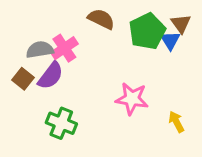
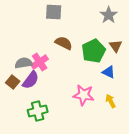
blue triangle: (170, 40) -> (109, 72), moved, turned -32
yellow arrow: (176, 122) -> (111, 101), moved
green cross: (61, 123) -> (38, 111), turned -36

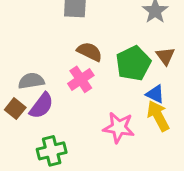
pink cross: (40, 62) -> (81, 79), moved
yellow arrow: (111, 101) -> (158, 116), moved, size x1.5

